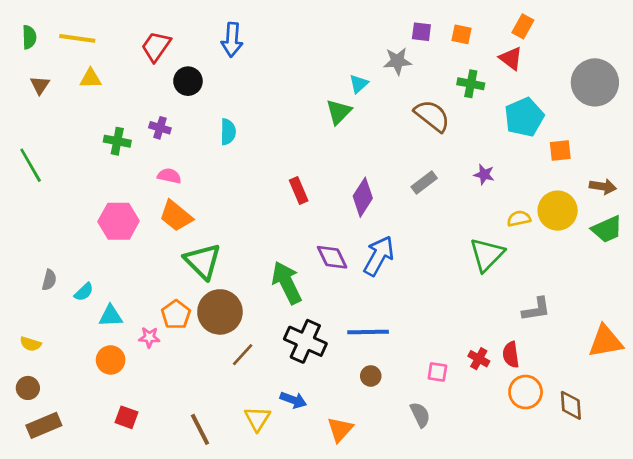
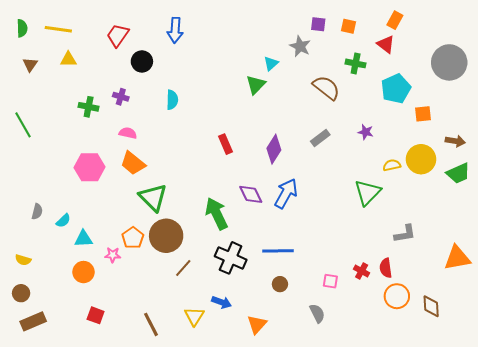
gray star: (397, 61) -> (300, 46), turned 30

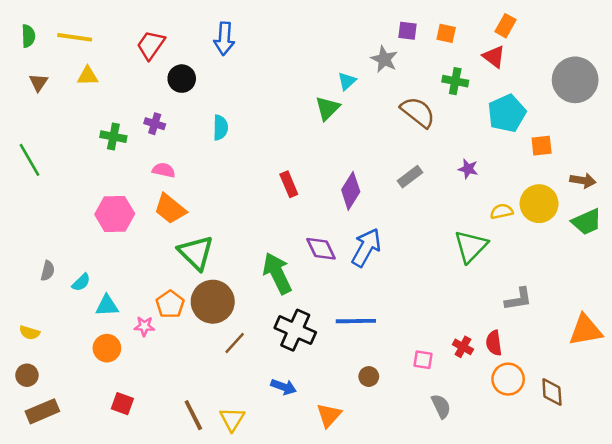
brown circle: (280, 284) -> (369, 377), moved
gray semicircle: (317, 313) -> (441, 406), moved
yellow triangle: (194, 316) -> (232, 419), moved

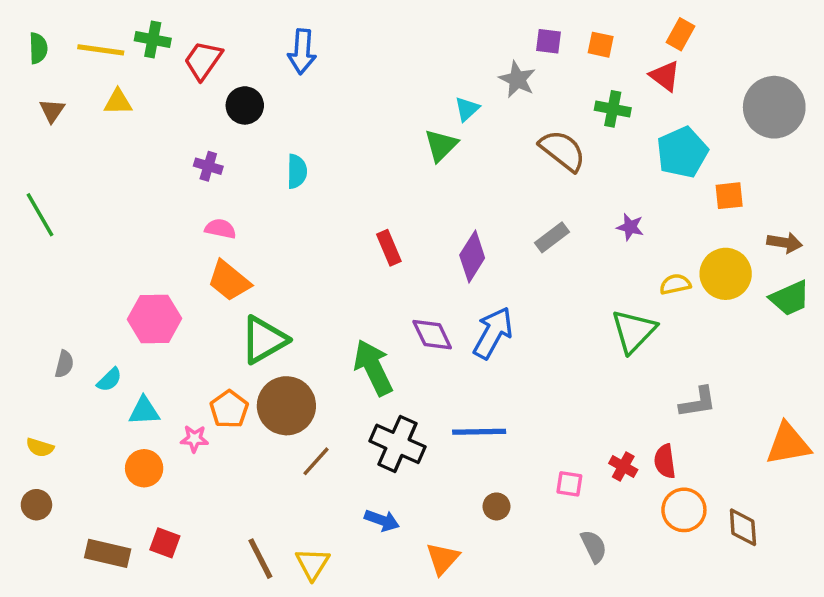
green cross: (113, 137) -> (153, 39), moved
pink hexagon: (115, 214) -> (154, 319), moved
green triangle: (196, 253) -> (264, 340), turned 45
brown rectangle: (42, 411) -> (108, 553), moved, turned 36

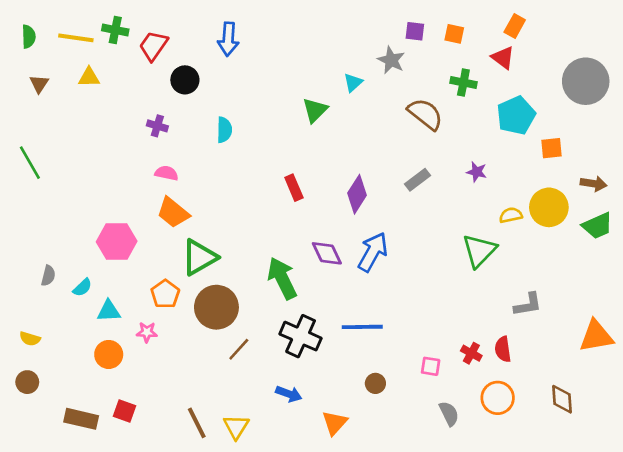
green triangle: (441, 145) -> (315, 110), moved
orange pentagon: (229, 409) -> (165, 294), moved
orange circle: (684, 510) -> (498, 398), moved

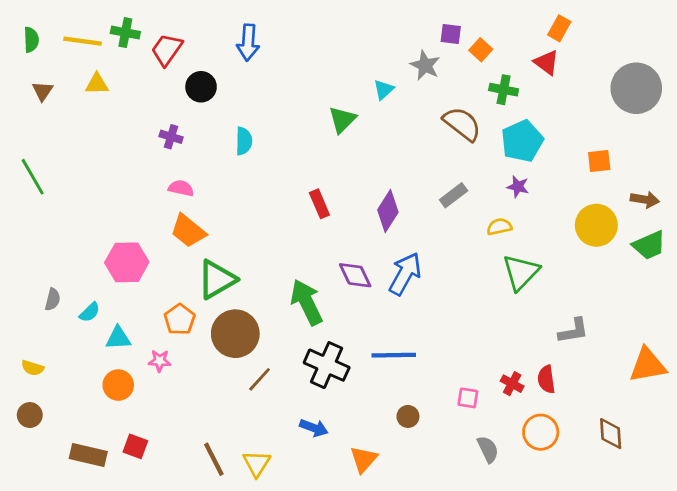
orange square: (454, 34) -> (481, 50), moved, turned 30
cyan pentagon: (516, 115) -> (522, 141), moved
yellow semicircle: (511, 215) -> (499, 227), moved

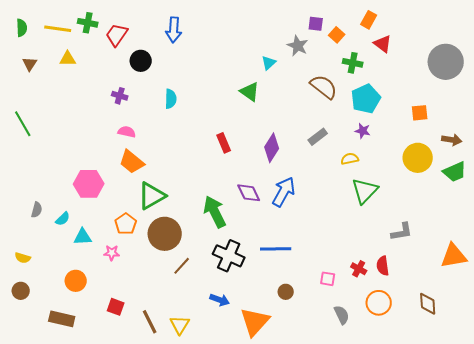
orange rectangle: (559, 28) -> (369, 20), moved
green triangle: (342, 120) -> (250, 92), moved, turned -40
orange circle: (118, 385) -> (76, 281), moved
red square: (135, 446) -> (116, 307), moved
orange triangle: (364, 459) -> (255, 322), size x1.5

